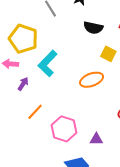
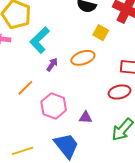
purple arrow: (23, 84) -> (52, 65), moved

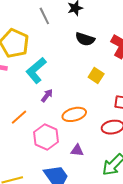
yellow square: (101, 33) -> (96, 76), moved
orange ellipse: (83, 58) -> (74, 114), moved

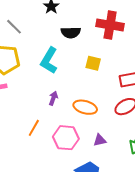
gray line: (44, 16) -> (14, 27), moved
cyan L-shape: (36, 70) -> (49, 60), moved
orange ellipse: (74, 114) -> (85, 107), turned 50

